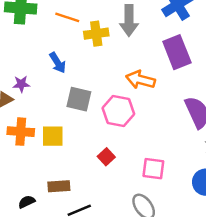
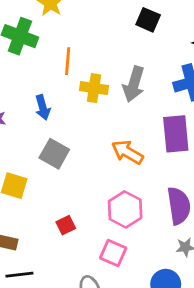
orange line: (67, 17) -> (68, 61), turned 60
pink hexagon: (118, 111) -> (125, 209), moved

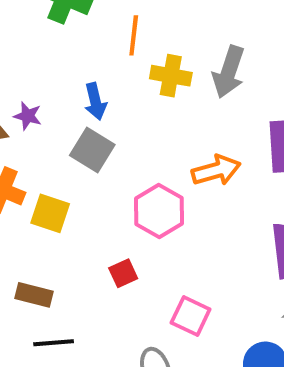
orange arrow: (127, 152) -> (216, 170), turned 132
gray square: (54, 154) -> (92, 150), moved
pink hexagon: (125, 209) -> (159, 211), moved

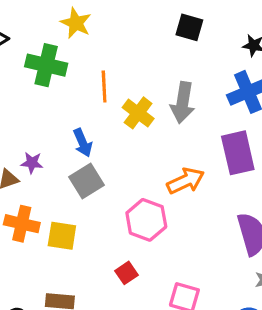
yellow cross: (171, 76) -> (138, 113), turned 36
gray square: (92, 150) -> (87, 181), turned 36

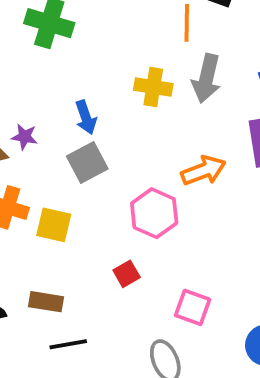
orange line: (104, 86) -> (187, 23), moved
yellow cross: (138, 113) -> (153, 87), turned -32

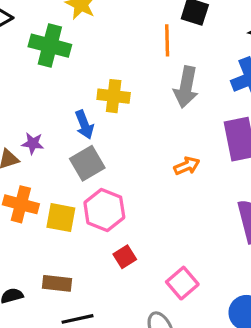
yellow cross: (153, 87) -> (114, 96), moved
orange arrow: (203, 171) -> (187, 166), size x0.7
pink hexagon: (154, 213) -> (104, 210), moved
pink square: (193, 307) -> (182, 283), turned 32

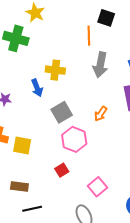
gray square: (87, 163) -> (62, 112), moved
orange arrow: (187, 166) -> (101, 114), turned 147
pink hexagon: (104, 210) -> (74, 139), moved

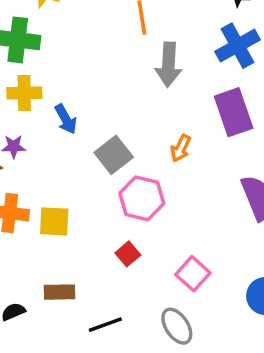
yellow cross: (55, 70) -> (24, 93), moved
black line: (32, 209) -> (105, 325), moved

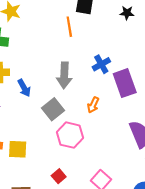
blue cross: (237, 46) -> (101, 64), moved, size x0.7
gray arrow: (169, 65) -> (64, 75), moved
red square: (128, 254) -> (59, 176), moved

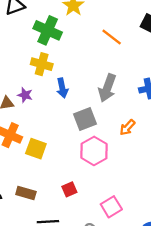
orange line: (69, 27) -> (112, 37), moved, turned -60

